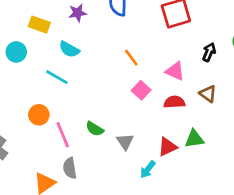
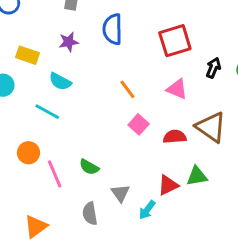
black arrow: (209, 52) -> (213, 68), moved
pink triangle: (175, 71) -> (177, 89), moved
brown triangle: (208, 94) -> (211, 127), size x1.6
gray triangle: (125, 142) -> (120, 193), moved
gray semicircle: (70, 168) -> (90, 214), moved

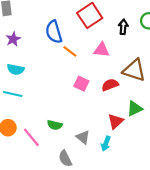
blue semicircle: (113, 29) -> (54, 32), moved
orange line: (127, 89) -> (70, 51), moved

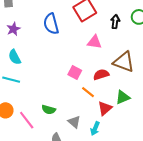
orange line: (70, 51) -> (88, 92), moved
cyan semicircle: (16, 69) -> (15, 57), turned 49

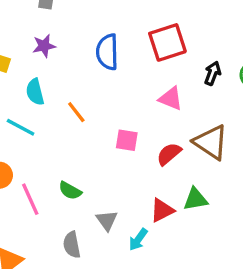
pink square: (75, 72) -> (127, 140), turned -32
red semicircle: (101, 75) -> (169, 154), turned -35
orange line: (88, 92) -> (76, 112), moved

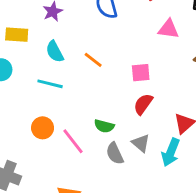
red semicircle: (169, 154) -> (143, 104), moved
cyan arrow: (138, 239) -> (171, 152), size x1.4
gray semicircle: (72, 245) -> (115, 153), moved

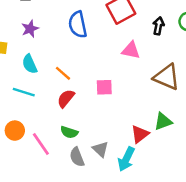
red semicircle: (143, 104) -> (66, 98), moved

